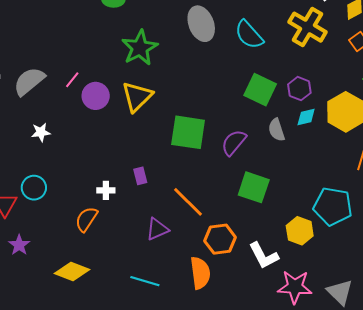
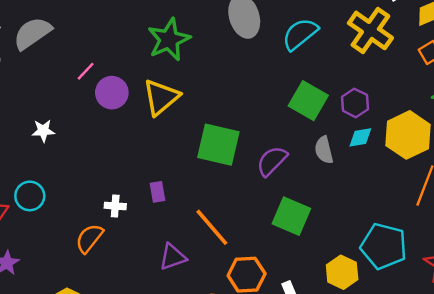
cyan semicircle: (249, 35) -> (300, 34), turned 88
gray semicircle: (29, 81) -> (32, 33), moved

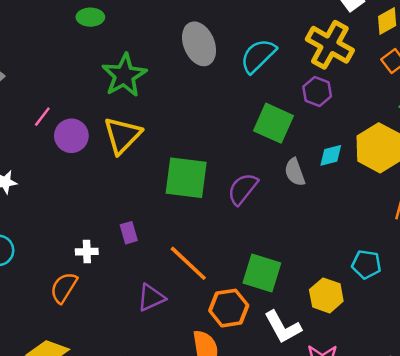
purple hexagon: (355, 103) -> (317, 92), moved
green square: (291, 216) -> (262, 273), moved
cyan pentagon: (384, 246) -> (366, 264), size x0.6

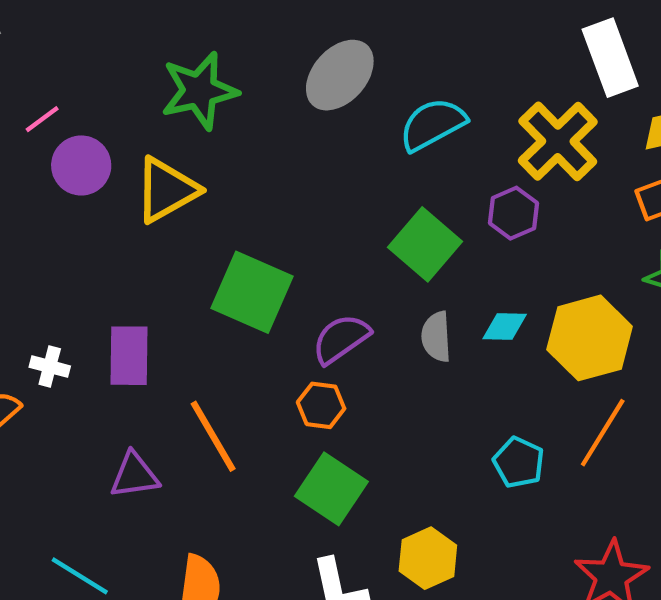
gray ellipse: (199, 44) -> (340, 75), turned 48
purple rectangle: (129, 233) -> (129, 356), size x1.6
cyan pentagon: (366, 264) -> (519, 462), moved
orange hexagon: (229, 308) -> (321, 405), moved, size x0.7

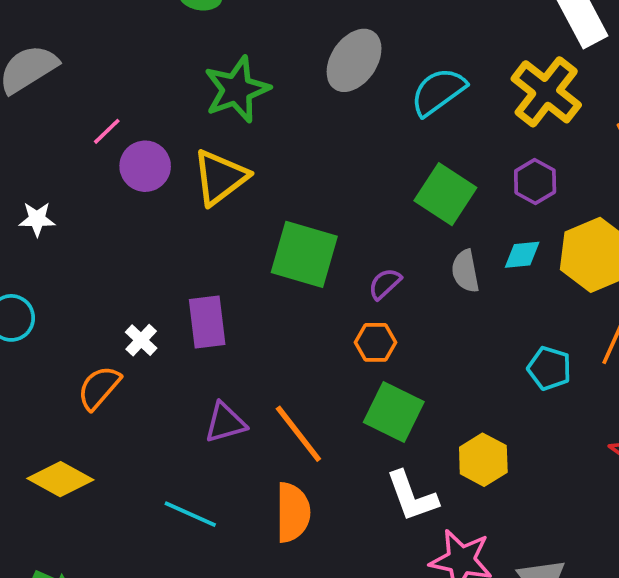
purple hexagon: (513, 213) -> (535, 182), moved
purple semicircle: (341, 339) -> (385, 284), size x0.7
white cross: (50, 367) -> (141, 340), turned 36
orange line: (213, 436) -> (298, 434), moved

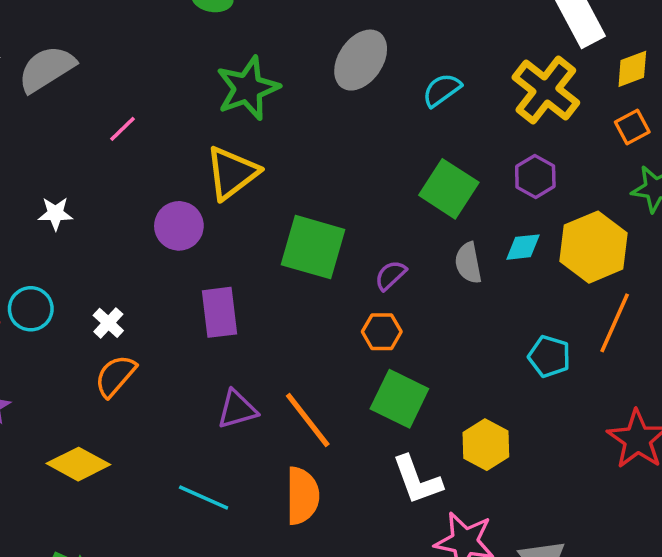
cyan semicircle: (438, 92) -> (442, 90), size x0.7
purple circle: (145, 166) -> (179, 226), moved
white cross: (141, 340) -> (108, 323), moved

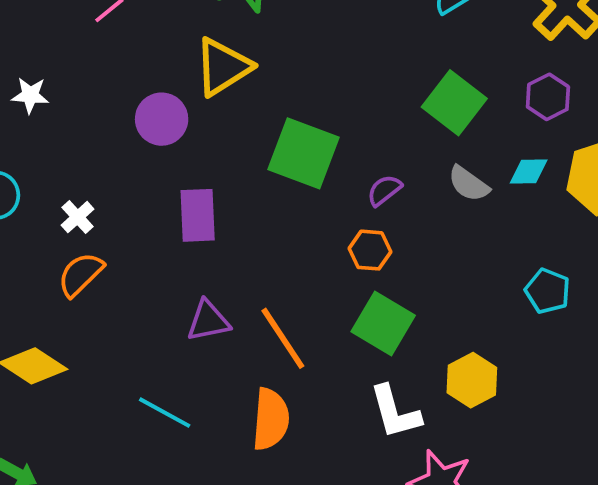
gray semicircle: (468, 263) -> (469, 184), turned -48

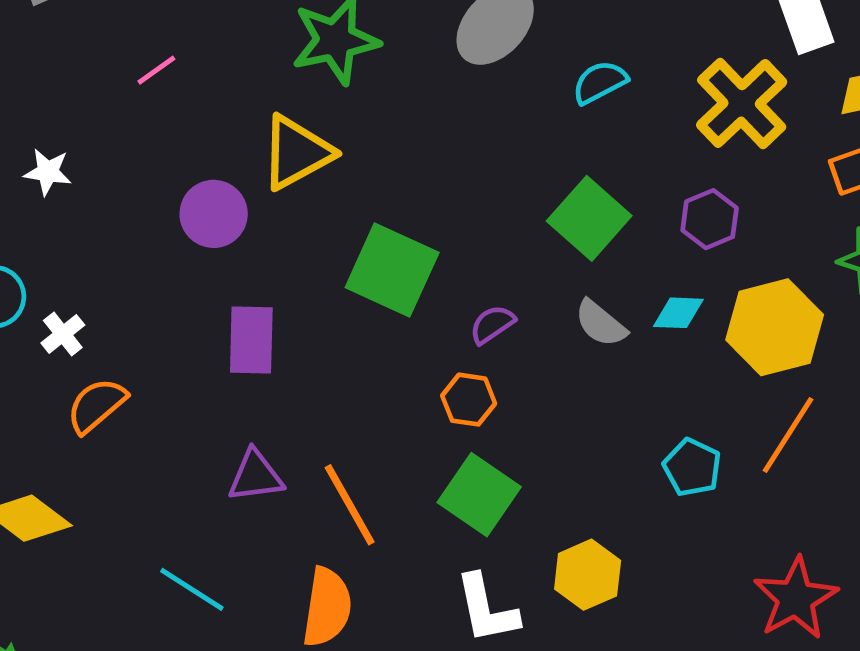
white cross: (78, 217) -> (63, 334), moved

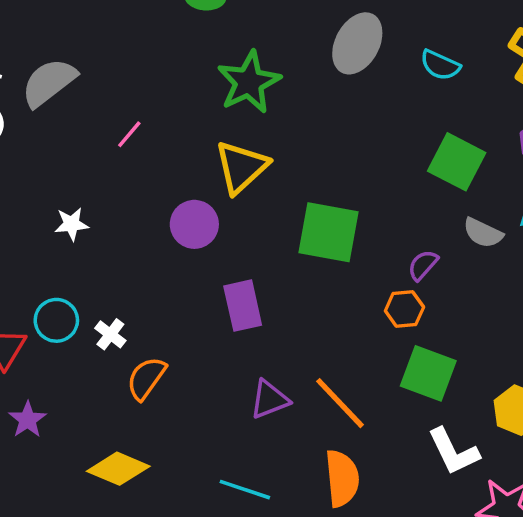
cyan semicircle: (600, 82) -> (440, 65), turned -114
purple semicircle: (492, 324) -> (423, 265), moved

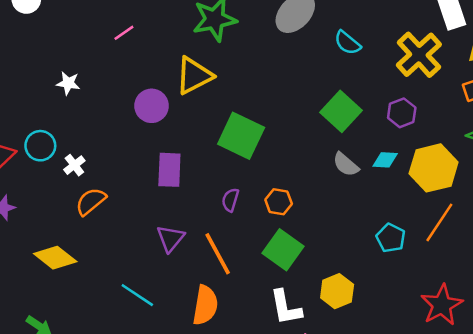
purple semicircle: (423, 265) -> (230, 200), moved, turned -40
purple triangle: (269, 399) -> (170, 238), turned -44

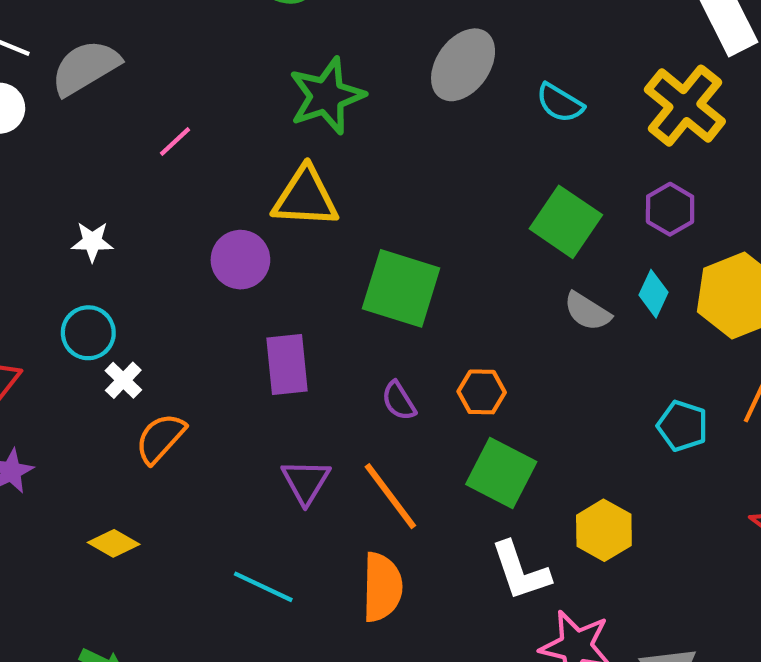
yellow triangle: (194, 76) -> (305, 197), turned 39
cyan circle: (40, 146) -> (88, 333), moved
cyan diamond: (385, 160) -> (653, 294), turned -60
purple semicircle: (230, 200) -> (399, 401), turned -40
yellow diamond: (55, 258) -> (114, 543), size x0.7

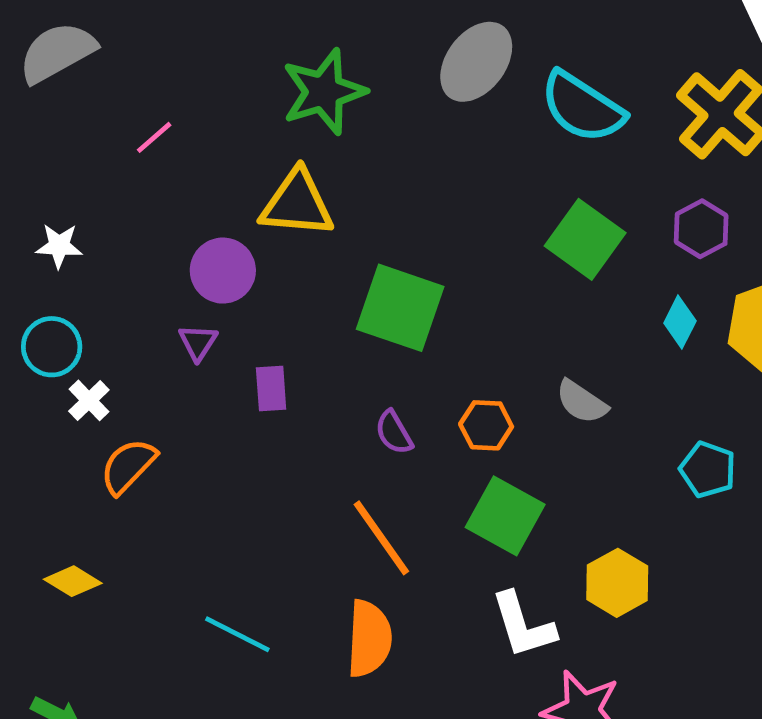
cyan semicircle: (560, 103) -> (582, 107), size x1.6
gray semicircle: (587, 311) -> (582, 402), moved
purple rectangle: (287, 365) -> (271, 388), size x0.7
purple triangle: (306, 482) -> (198, 342), moved, size x0.7

